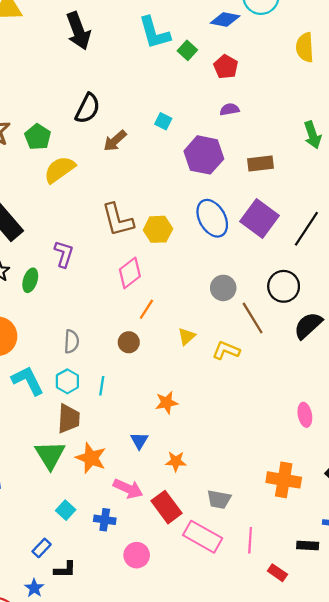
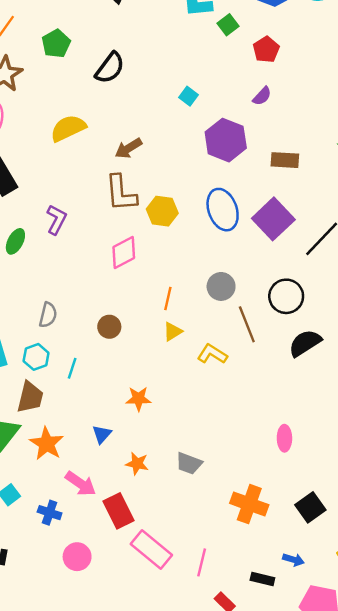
purple semicircle: (230, 109) -> (262, 96), turned 132
green pentagon: (38, 137) -> (56, 44), moved
brown arrow: (115, 141) -> (128, 148), moved
orange line: (146, 309) -> (168, 298), moved, turned -30
gray trapezoid: (219, 499) -> (189, 463), moved

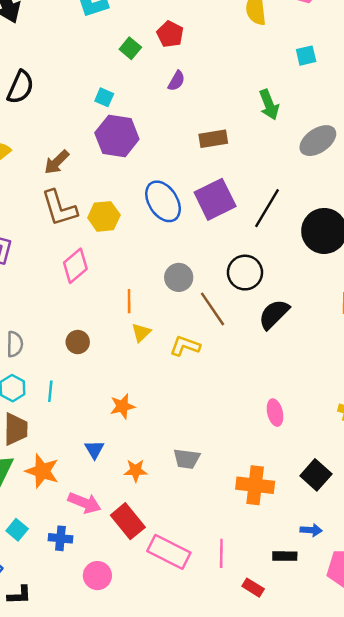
green square: (228, 25) -> (130, 48), moved
purple hexagon: (226, 140) -> (117, 136), moved
purple square: (273, 219) -> (215, 199), turned 30

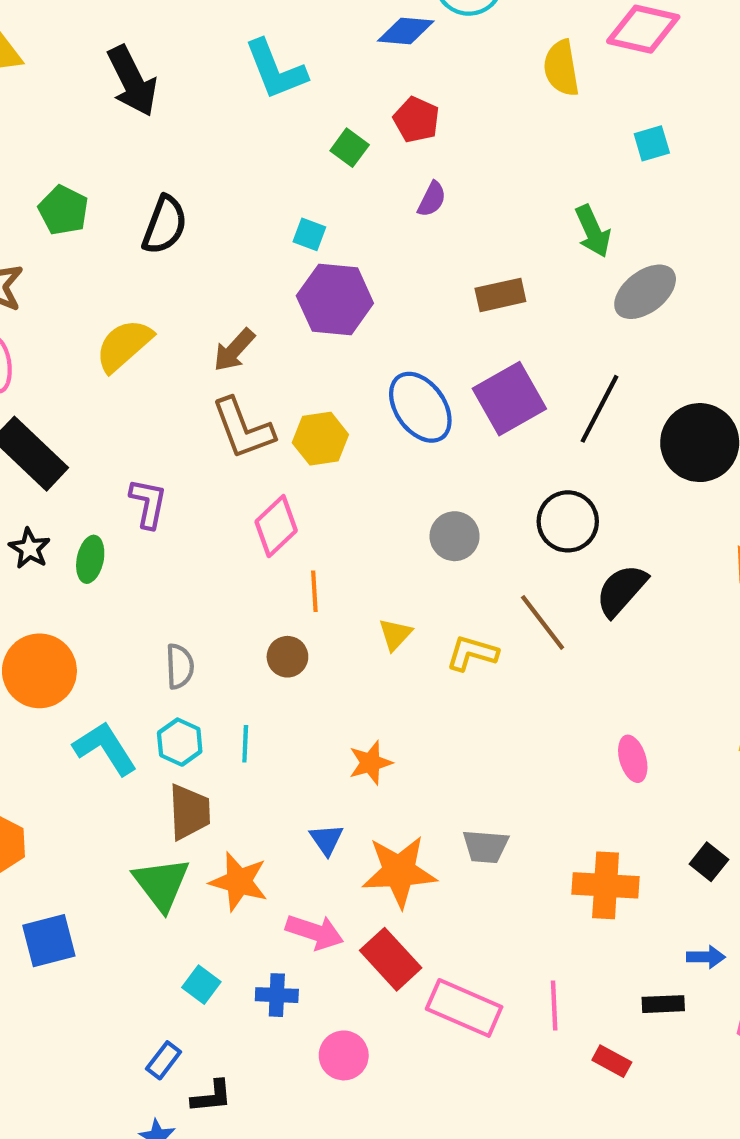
gray ellipse: (318, 141) -> (645, 292), moved
orange line: (129, 301) -> (314, 591), moved
brown line: (213, 309) -> (543, 622), moved
orange star: (136, 470) -> (399, 872), size x1.8
black square: (316, 475) -> (709, 862), size x0.7

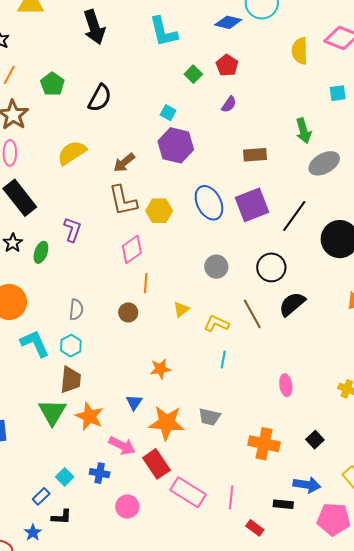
cyan line: (245, 744) -> (223, 360), moved
blue arrow: (706, 957) -> (307, 485), size x1.5
cyan square: (201, 985) -> (65, 477), moved

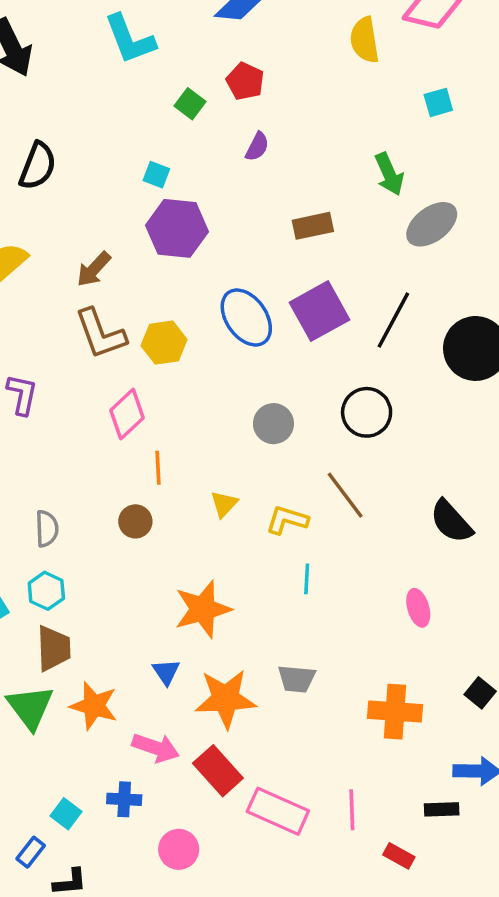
black semicircle: (292, 304) -> (451, 521), moved, turned -84
orange star: (160, 369) -> (203, 609), size x1.6

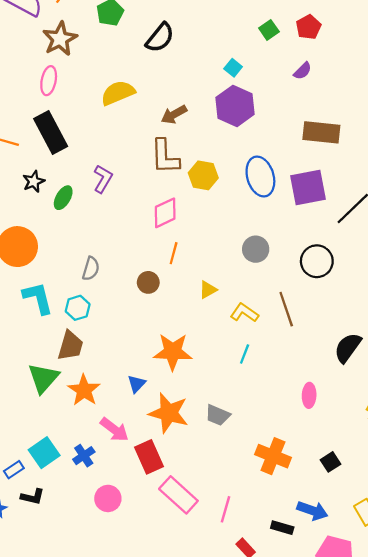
brown rectangle: (313, 226) -> (321, 132), size x1.4
black semicircle: (451, 521) -> (348, 348), turned 60
blue cross: (124, 799) -> (84, 456), turned 35
cyan square: (66, 814) -> (44, 453), size x1.5

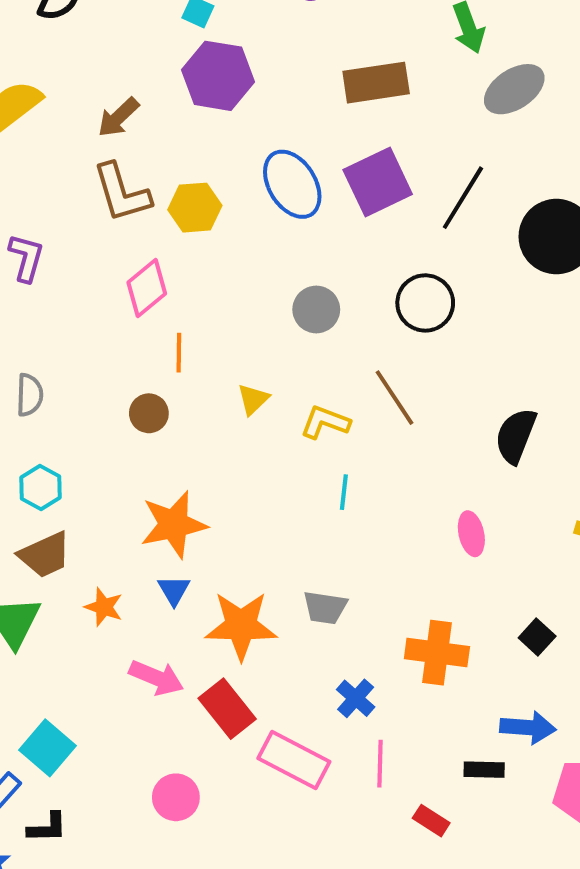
gray semicircle: (91, 269) -> (30, 395), moved
brown trapezoid: (70, 346) -> (45, 555), turned 64
orange star: (173, 352) -> (174, 525), moved
orange star: (84, 390) -> (104, 607), moved, size x0.7
blue cross: (84, 456) -> (356, 698), moved

